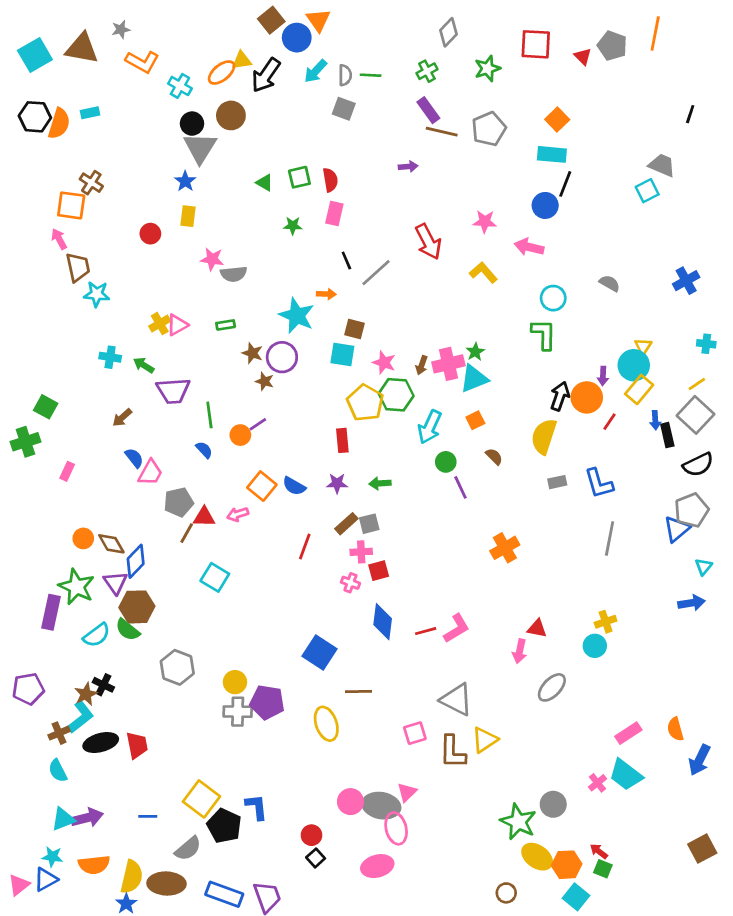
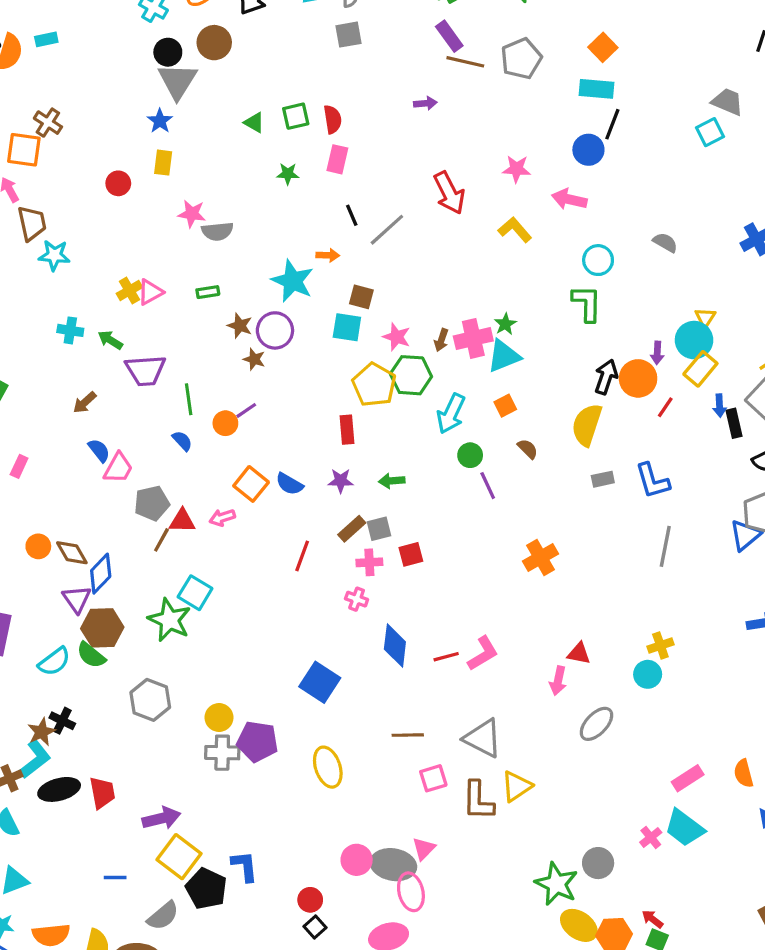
gray square: (344, 109) -> (349, 35), turned -30
red square: (379, 571) -> (411, 554), moved
green star: (77, 587) -> (169, 620), moved
brown line: (358, 691) -> (408, 735), moved
purple arrow: (87, 818) -> (161, 818), moved

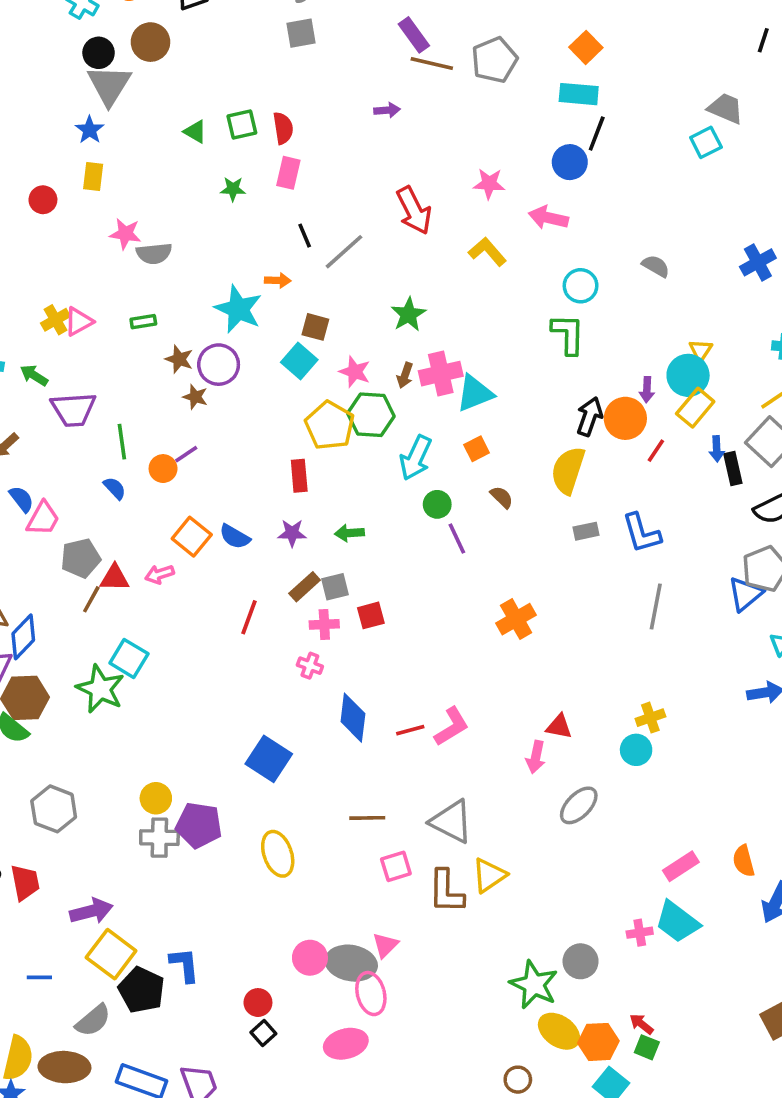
green star: (505, 324) -> (409, 314), moved, size x1.4
cyan square: (347, 327) -> (299, 361), turned 32
gray hexagon: (150, 700) -> (54, 809), moved
pink cross: (651, 837) -> (640, 933), turned 30

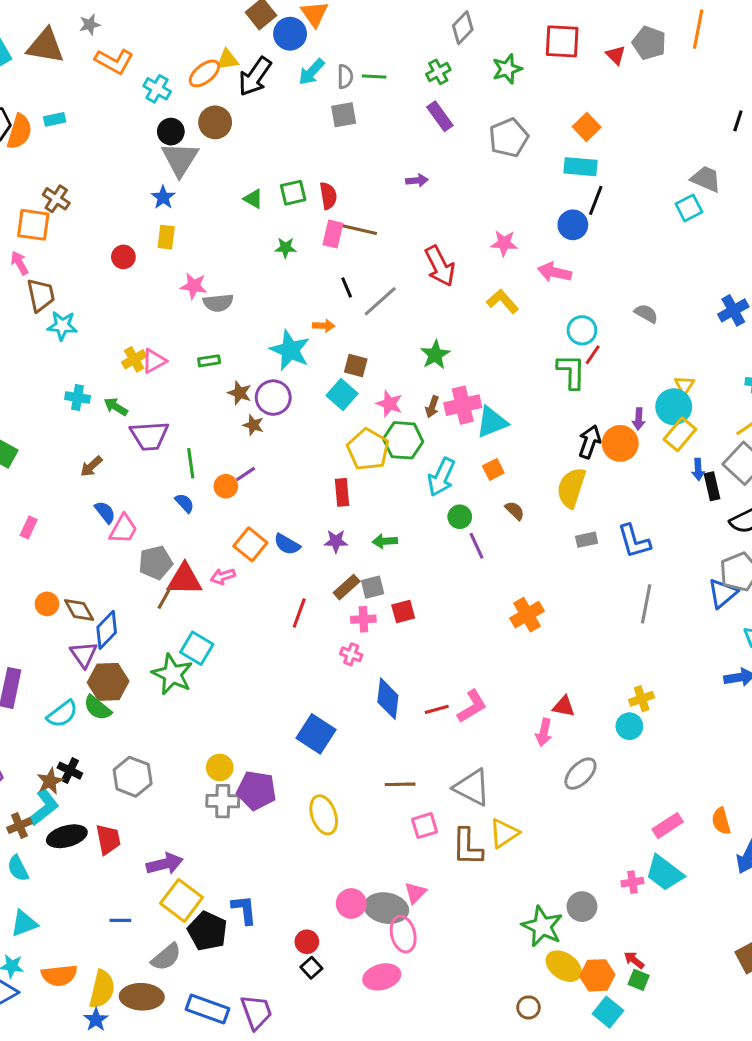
brown line: (432, 64) -> (359, 229), moved
red line: (656, 451) -> (593, 355), moved
red triangle: (115, 578) -> (185, 579), size x1.4

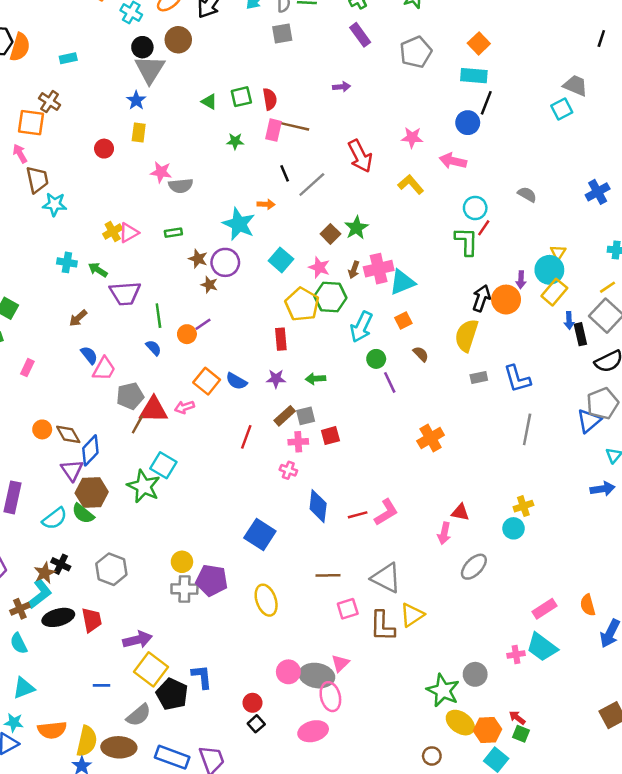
cyan rectangle: (55, 119) -> (68, 58), moved
brown square: (356, 365) -> (330, 234), moved, turned 30

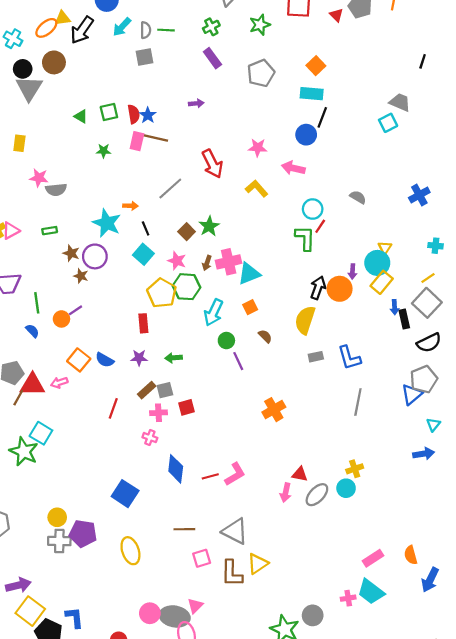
blue star: (136, 100) -> (148, 115), moved
black line: (285, 173) -> (146, 228), moved
gray ellipse: (474, 567) -> (317, 495), moved

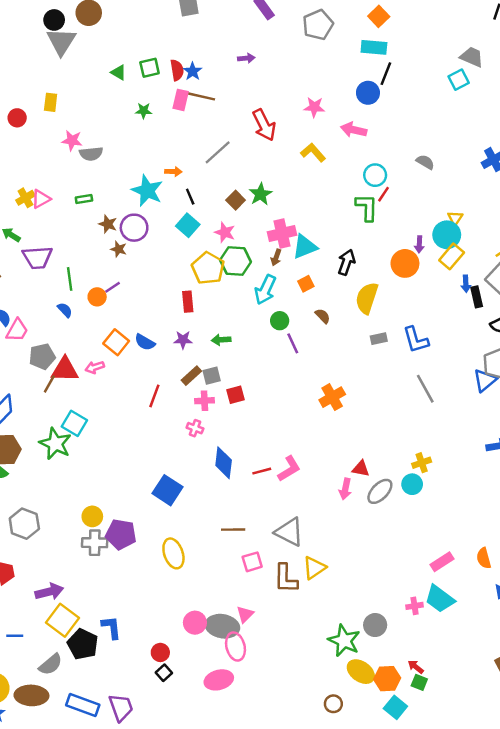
brown arrow: (207, 263) -> (276, 257), moved
black arrow: (318, 288) -> (346, 262), moved
gray line: (358, 402) -> (425, 389), turned -40

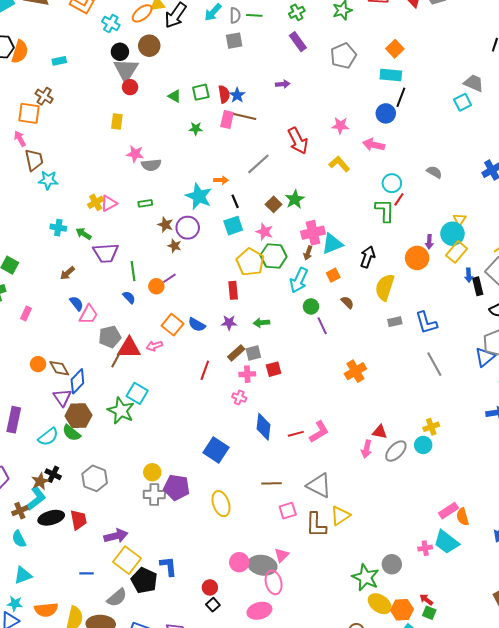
red circle: (17, 118) -> (130, 87), moved
cyan square: (188, 225) -> (233, 226), turned 30
orange semicircle: (484, 558) -> (463, 517), moved

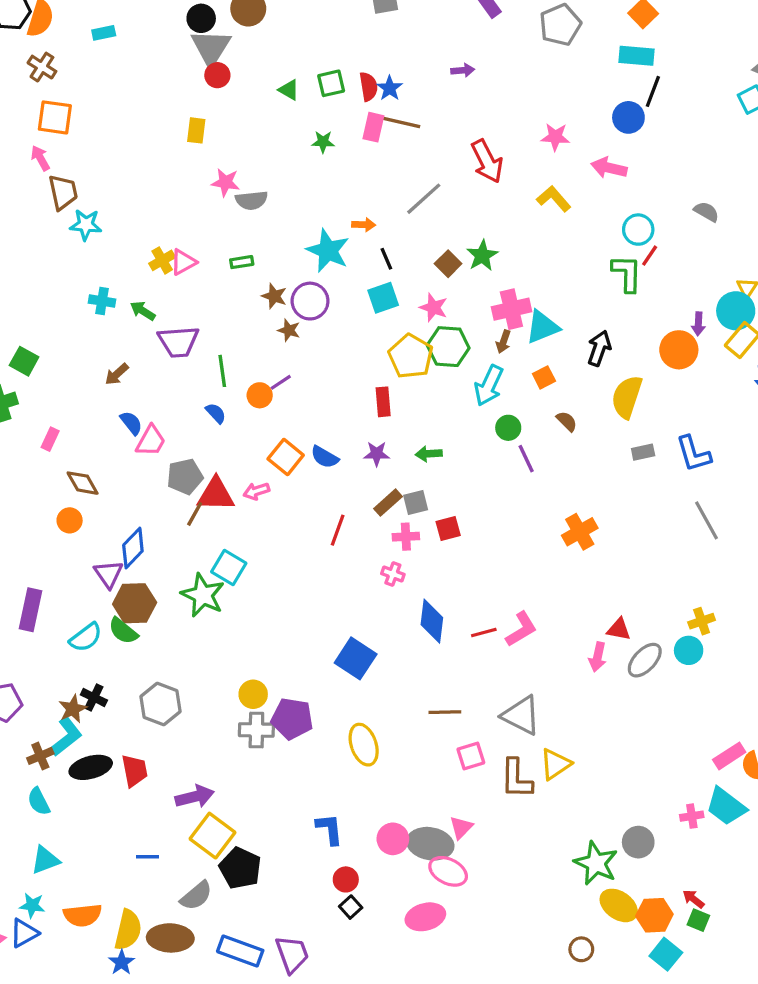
brown cross: (44, 96) -> (42, 67), moved
brown diamond: (59, 368) -> (83, 483), moved
blue L-shape: (168, 566) -> (330, 829), moved
pink ellipse: (274, 582) -> (448, 871), turned -50

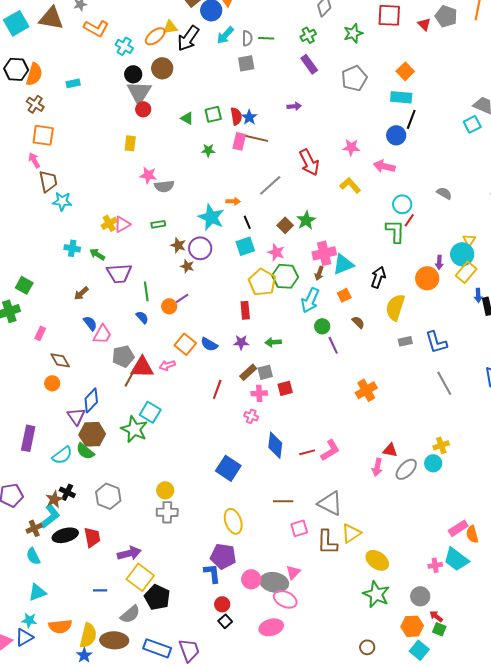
purple pentagon: (292, 719) -> (223, 556), moved
gray circle: (638, 842) -> (420, 596), moved
yellow ellipse: (619, 905) -> (377, 560), moved

